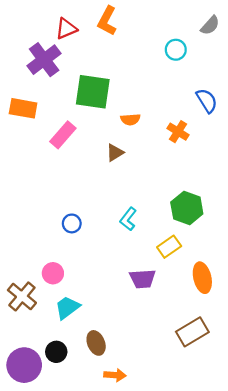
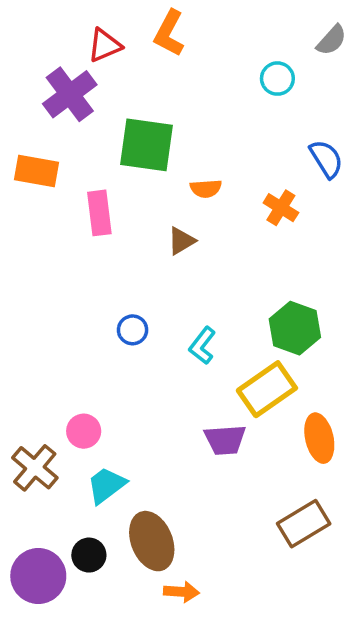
pink rectangle: (63, 135) -> (99, 213), turned -48
blue circle: (72, 223) -> (133, 330), moved
yellow rectangle: (169, 247) -> (267, 389), size x1.5
brown ellipse: (96, 343) -> (152, 541), size x1.5

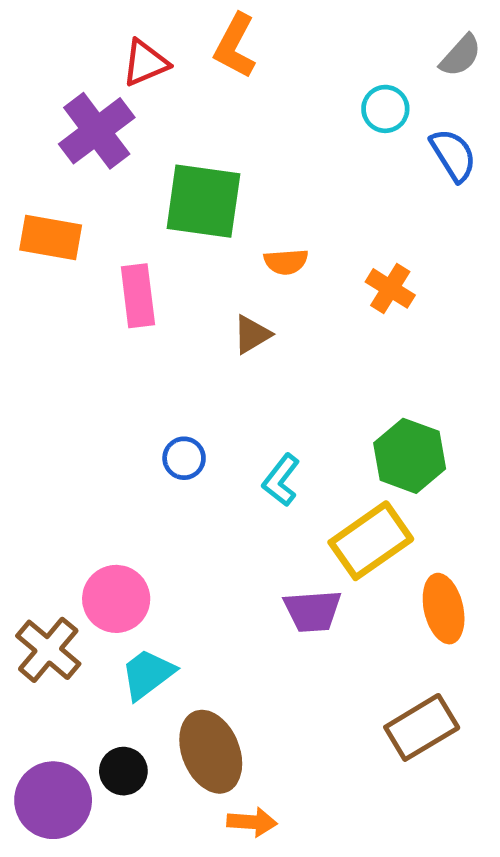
blue semicircle: (326, 159) -> (453, 155), moved
pink circle: (84, 431) -> (116, 599), size x1.4

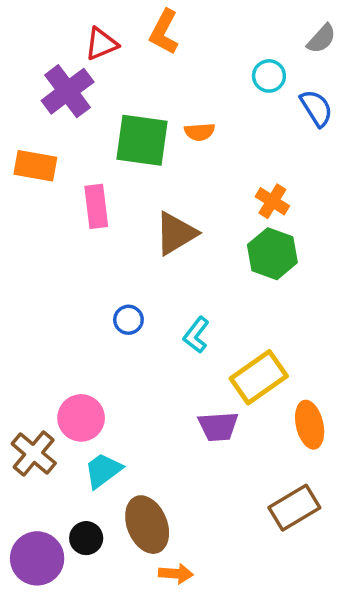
orange semicircle: (286, 262) -> (200, 132), moved
brown triangle: (252, 335) -> (176, 233), size x1.6
green hexagon: (410, 456) -> (272, 254), moved

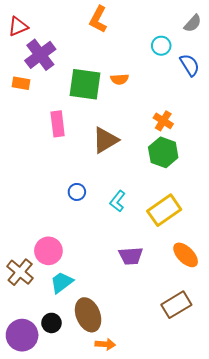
red triangle: (101, 44) -> (18, 26), moved
orange rectangle: (35, 166) -> (21, 83), moved, size x0.7
yellow rectangle: (259, 377) -> (164, 210), moved
orange ellipse: (310, 425) -> (186, 255), turned -32

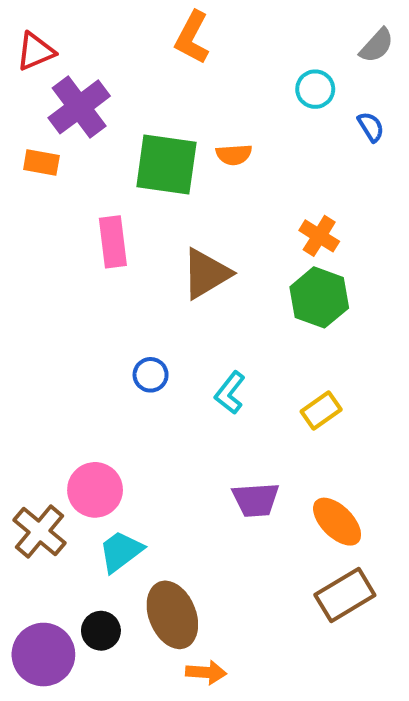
blue semicircle: (190, 65) -> (371, 127), size x0.7
yellow rectangle: (164, 210) -> (321, 411), size x0.6
orange ellipse: (186, 255) -> (337, 522), moved

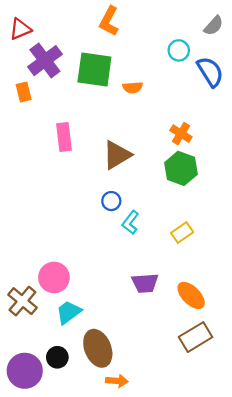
blue semicircle: (371, 127) -> (210, 72), size x1.8
orange rectangle: (41, 163) -> (24, 92), turned 66
green square: (166, 165) -> (94, 70), moved
blue circle: (151, 375) -> (111, 201), moved

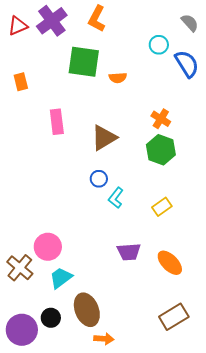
gray semicircle: (214, 26) -> (190, 23), turned -84
purple cross: (45, 61) -> (52, 21), moved
brown rectangle: (196, 337) -> (174, 317), moved

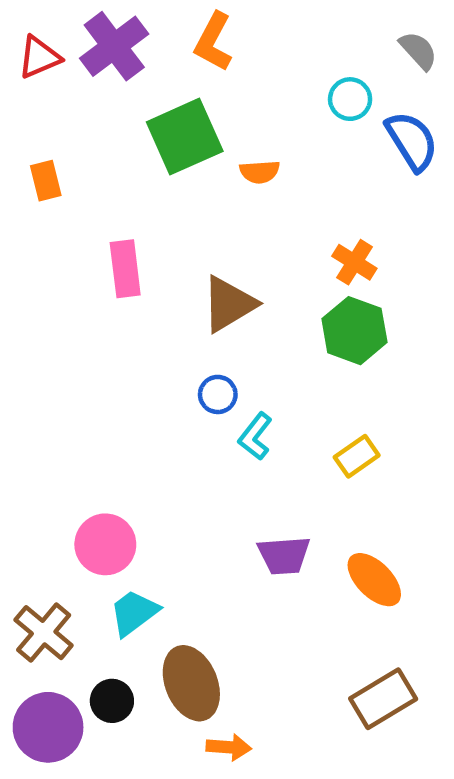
green square: (84, 62) -> (185, 137), turned -32
brown cross: (20, 268) -> (44, 633), moved

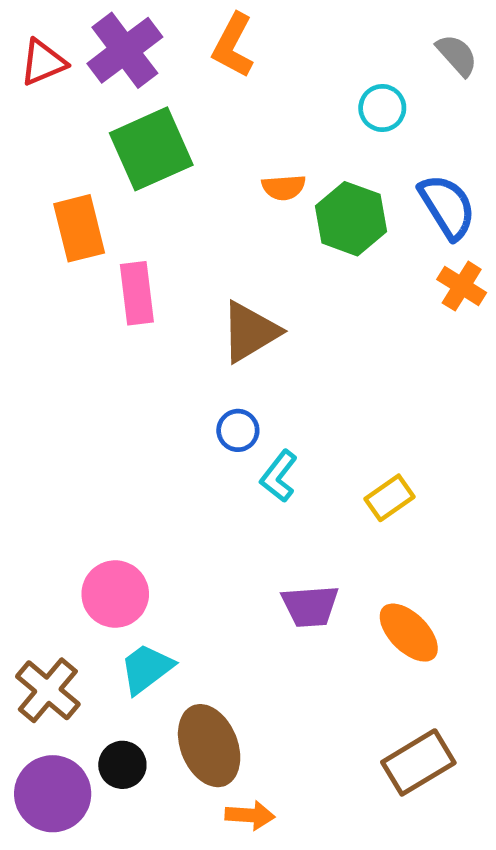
green square: (185, 137) -> (151, 149), moved
blue semicircle: (412, 141) -> (447, 207), moved
orange rectangle: (46, 181) -> (79, 228), moved, size x1.5
orange cross: (354, 262) -> (462, 286), moved
green hexagon: (354, 331) -> (351, 219), moved

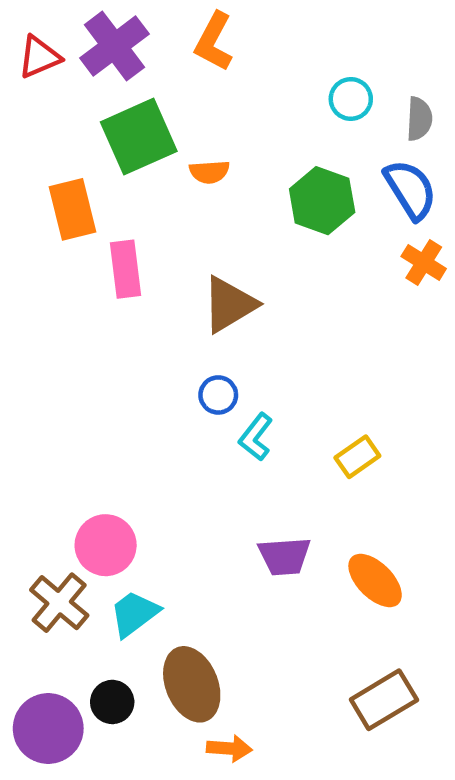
gray semicircle: (457, 55) -> (419, 119), moved, turned 45
orange semicircle: (284, 187) -> (209, 172), moved
brown cross: (48, 690) -> (59, 603), moved

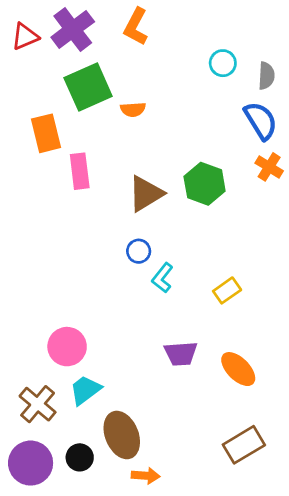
green hexagon: (322, 201) -> (205, 184), moved
brown cross: (59, 603) -> (38, 404), moved
black circle: (112, 702) -> (80, 457), moved

